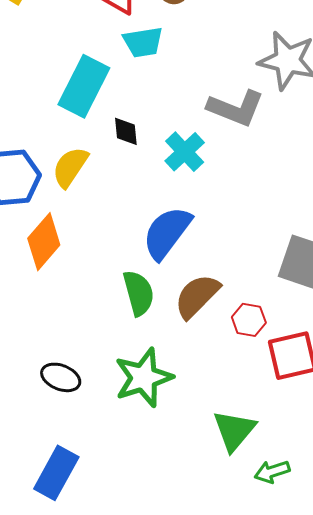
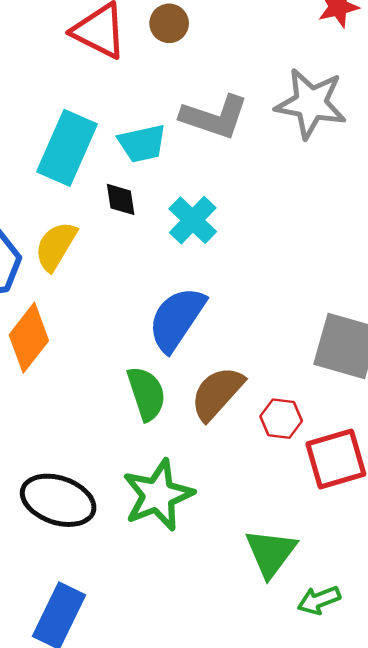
cyan trapezoid: (143, 42) -> (142, 143), moved
gray L-shape: (236, 108) -> (214, 117), moved
black ellipse: (61, 377) -> (58, 500), size x1.5

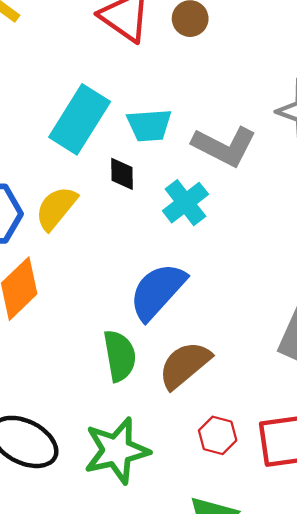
gray L-shape: (214, 117) -> (224, 146), moved
red hexagon: (281, 419) -> (218, 435), moved

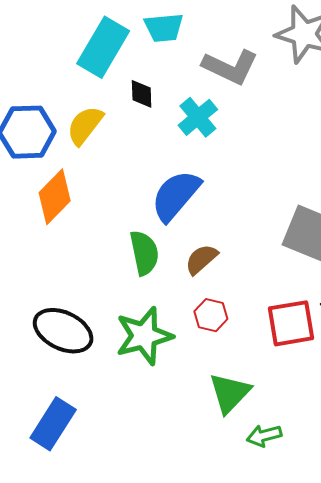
cyan trapezoid: (149, 125) -> (164, 28), moved
brown semicircle: (185, 365) -> (201, 259), size x0.7
red hexagon: (218, 435) -> (211, 315), moved

